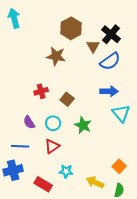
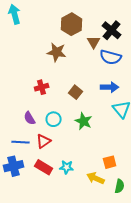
blue semicircle: (110, 61) -> (111, 57), turned 50
brown square: (67, 99) -> (76, 92), moved
red triangle: (52, 146) -> (44, 141), moved
orange square: (119, 166) -> (110, 162), moved, turned 32
red rectangle: (43, 184) -> (44, 167), moved

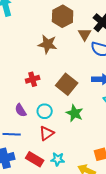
brown square: (76, 92) -> (67, 84), size x1.5
red triangle: (44, 141) -> (47, 133), moved

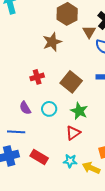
brown star: (48, 44) -> (52, 42), turned -30
red triangle: (47, 133) -> (73, 133), moved
cyan star: (58, 159) -> (70, 161), moved

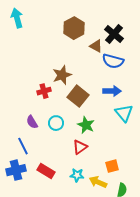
brown triangle: (89, 32) -> (96, 46), turned -32
brown star: (52, 42) -> (62, 75), moved
blue line: (16, 132) -> (23, 146), turned 60

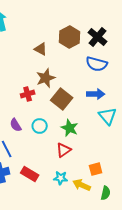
brown hexagon: (74, 28) -> (70, 37), moved
brown triangle: (96, 46) -> (41, 49), moved

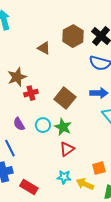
brown star: (46, 78) -> (17, 77), moved
green star: (70, 128) -> (63, 127), moved
red rectangle: (30, 174) -> (29, 187), moved

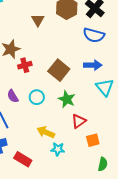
brown triangle: (44, 48) -> (38, 20), turned 32
green star: (63, 127) -> (67, 99), moved
red triangle: (67, 149) -> (79, 121), moved
yellow arrow: (85, 184) -> (46, 132), moved

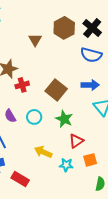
cyan star: (58, 149) -> (66, 165), moved

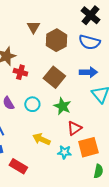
brown hexagon: (64, 28) -> (56, 40), moved
red cross: (22, 85) -> (20, 72), turned 32
orange square: (90, 160) -> (88, 147), size x1.5

